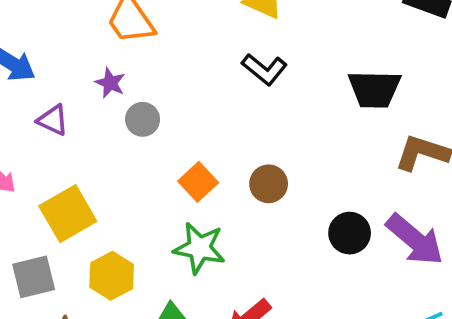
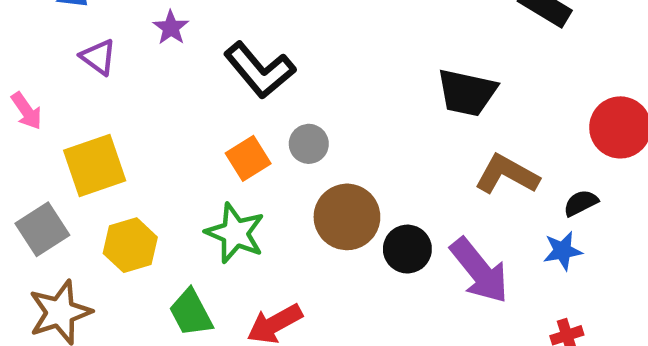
black L-shape: (264, 69) -> (260, 70), moved, size x1.4
gray circle: (143, 119) -> (309, 144), moved
brown circle: (269, 184) -> (347, 217), moved, size x1.5
gray square: (34, 277) -> (42, 229), turned -30

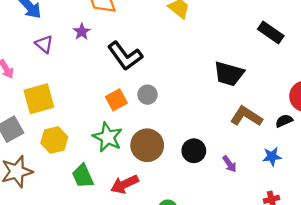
black semicircle: (581, 203) -> (284, 121), moved
brown circle: (347, 217) -> (147, 145), moved
purple arrow: (479, 271) -> (229, 164), size x0.5

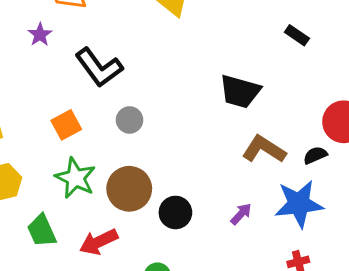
black rectangle: (271, 32) -> (297, 35), size x0.7
orange square: (116, 100) -> (66, 125), moved
black circle: (194, 151) -> (175, 212), moved
blue star: (272, 157) -> (299, 204), size x1.8
purple arrow: (229, 164) -> (241, 214), turned -102

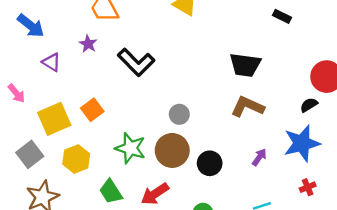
gray circle: (130, 120) -> (179, 114), moved
orange square: (66, 125) -> (92, 110), moved
brown L-shape: (264, 149) -> (247, 107), moved

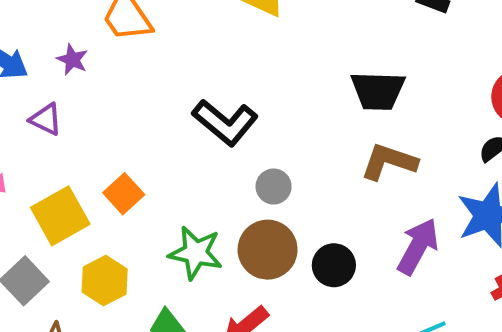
purple star: (88, 44) -> (72, 60), moved
black L-shape: (136, 62) -> (225, 122), moved
purple arrow: (259, 157) -> (418, 246), size x1.8

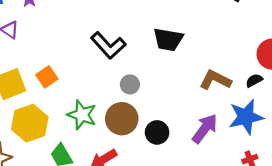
black trapezoid: (378, 91) -> (168, 39), moved
brown L-shape: (389, 162) -> (215, 80), moved
yellow hexagon: (105, 281) -> (30, 123), size x1.4

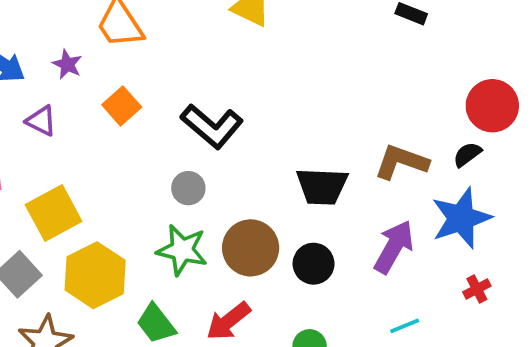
black trapezoid: (168, 39) -> (322, 186), moved
orange square: (47, 77) -> (122, 106), moved
gray circle: (130, 84) -> (188, 188), moved

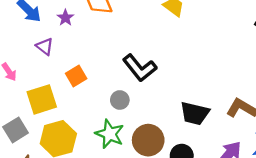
orange square: (122, 106) -> (76, 76), moved

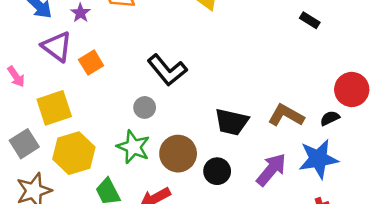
purple triangle: (45, 46) -> (57, 47), size x1.5
orange square: (76, 76) -> (91, 63), moved

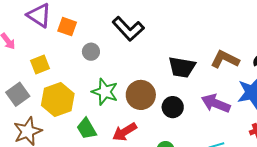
orange square: (91, 63) -> (67, 27), turned -36
gray circle: (145, 107) -> (91, 52), moved
yellow square: (54, 108) -> (40, 64), size x0.7
purple arrow: (271, 170) -> (216, 103), turned -104

